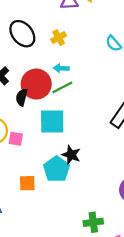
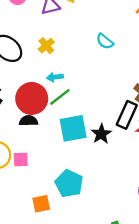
black semicircle: (22, 97) -> (28, 121), moved, turned 84
cyan square: (52, 121) -> (73, 128), moved
black star: (71, 155) -> (101, 134), moved, turned 30

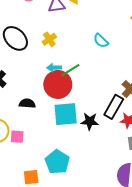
green line: (60, 97) -> (70, 70), moved
red circle: (32, 98) -> (58, 84), moved
black star: (101, 134) -> (90, 121), turned 30

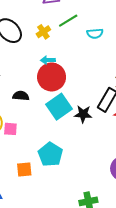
cyan semicircle: (101, 41) -> (95, 34), turned -49
green line: (70, 70) -> (68, 21), moved
cyan square: (66, 114) -> (59, 107), turned -30

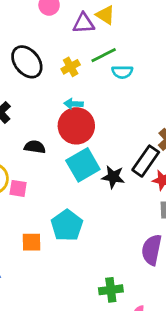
cyan semicircle: (95, 34) -> (122, 72), moved

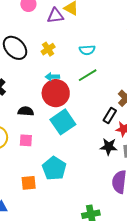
green line: (104, 55) -> (88, 75), moved
black rectangle: (146, 161) -> (110, 116), size x0.7
black star: (113, 177) -> (109, 147), moved
pink square: (18, 188) -> (26, 140), moved

